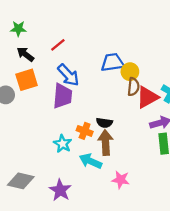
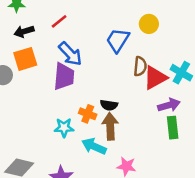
black arrow: (25, 54) -> (24, 31), turned -54
blue trapezoid: (113, 62) -> (118, 40), turned -50
yellow circle: (130, 72) -> (149, 24), moved
cyan star: (63, 144) -> (64, 128), turned -30

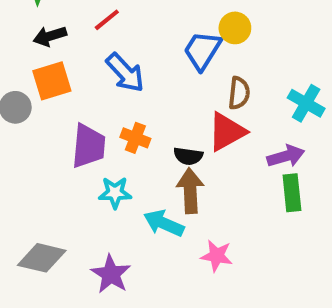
yellow circle: (149, 24) -> (235, 28), moved
purple trapezoid: (64, 76) -> (89, 146), moved
red triangle: (155, 78) -> (227, 132), moved
orange cross: (88, 114) -> (135, 138), moved

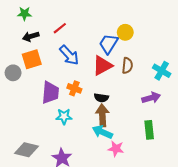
red triangle: (227, 132) -> (102, 66), moved
green rectangle: (292, 193) -> (149, 130), moved
cyan arrow: (164, 223) -> (102, 132), moved

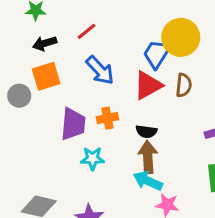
yellow circle: (125, 32) -> (181, 37), size x1.6
orange cross: (74, 88) -> (107, 118), turned -32

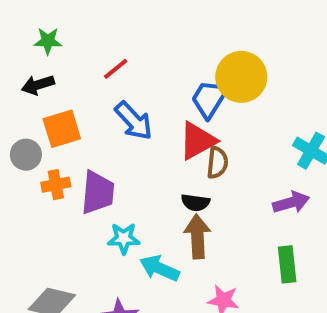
black arrow: (45, 43) -> (38, 85), moved
brown semicircle: (184, 85) -> (217, 163), moved
orange cross: (107, 118) -> (56, 185), moved
cyan arrow: (148, 181) -> (160, 268), moved

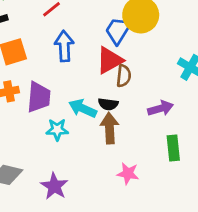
blue arrow: (134, 121) -> (64, 46), turned -140
purple arrow: (291, 203) -> (160, 108), moved
cyan arrow: (160, 268) -> (83, 108), moved

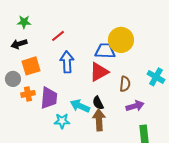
blue trapezoid: (118, 31) -> (105, 51), turned 60
brown semicircle: (124, 76) -> (125, 84), moved
black semicircle: (108, 104) -> (98, 103), turned 56

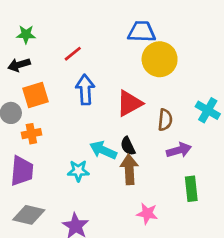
blue trapezoid: (105, 51) -> (142, 32), moved
purple trapezoid: (49, 98) -> (22, 171), moved

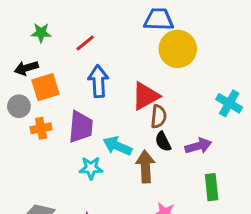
green star: (26, 34) -> (41, 33), moved
black arrow: (19, 65) -> (26, 68), moved
brown semicircle: (165, 120) -> (159, 117), moved
black semicircle: (128, 146) -> (163, 142), moved
purple trapezoid: (22, 171) -> (81, 127), moved

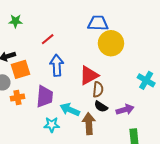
green star: (41, 33) -> (15, 21), moved
black semicircle: (163, 142) -> (101, 107), turned -32

